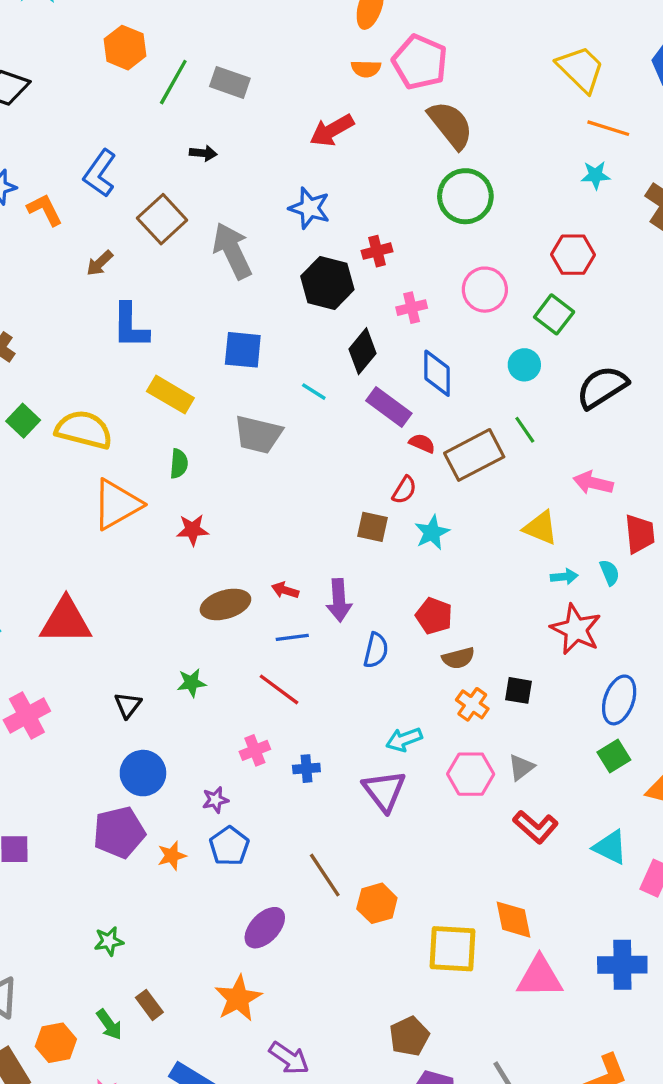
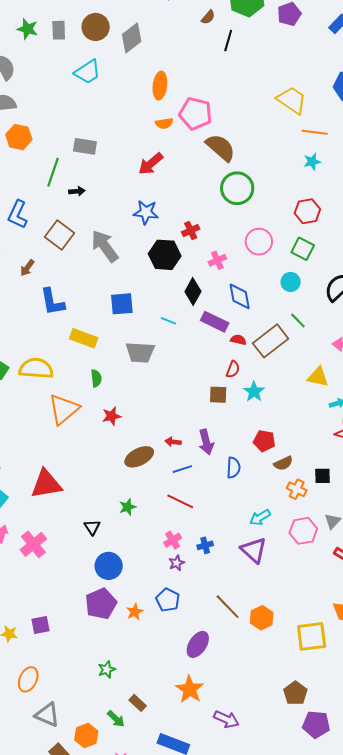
green line: (173, 82) -> (53, 172), moved
purple star: (215, 800) -> (177, 563), moved

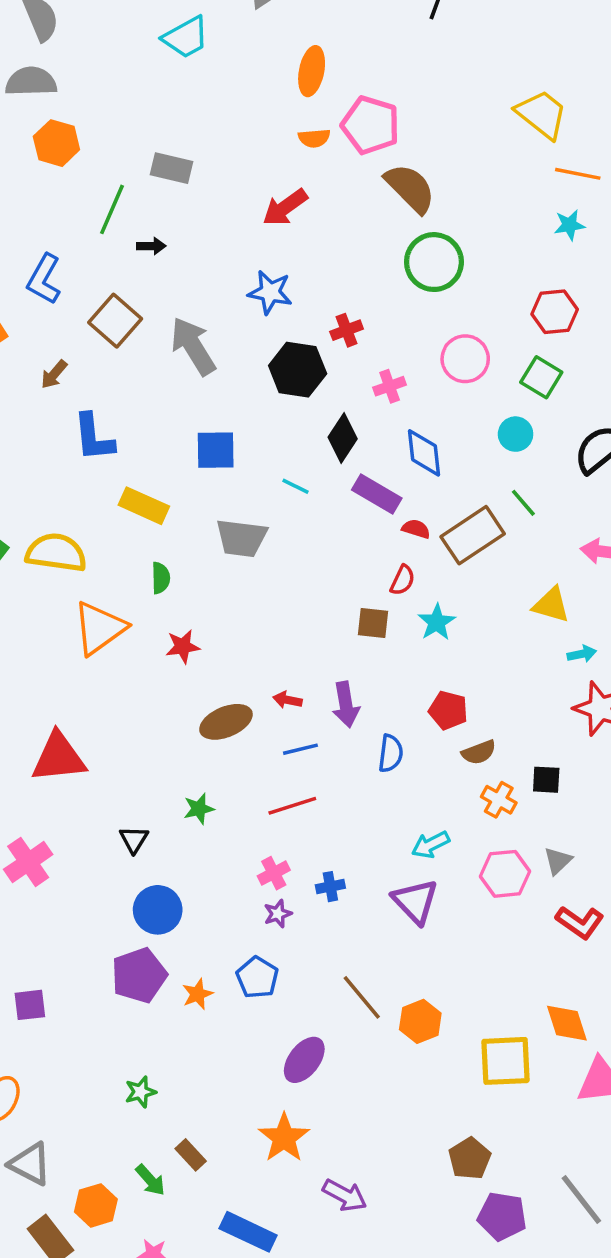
red line: (180, 501) -> (292, 806), turned -48

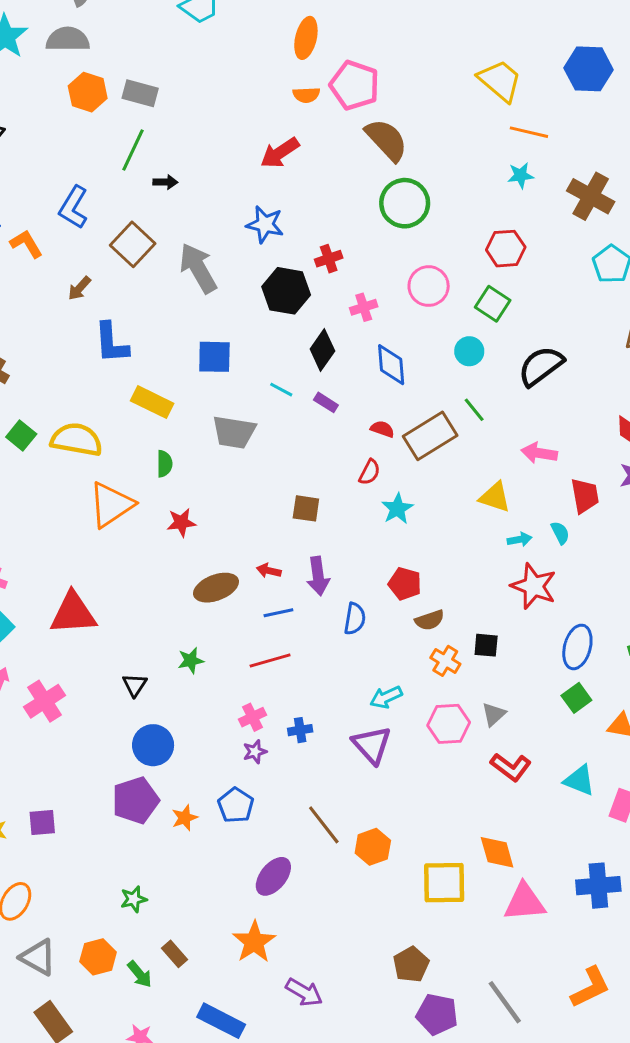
gray rectangle: (172, 168) -> (140, 93), moved
purple rectangle: (377, 494) -> (326, 402), moved, size x0.6
brown square: (373, 623) -> (306, 508), moved
orange hexagon: (96, 1205) -> (98, 957), moved

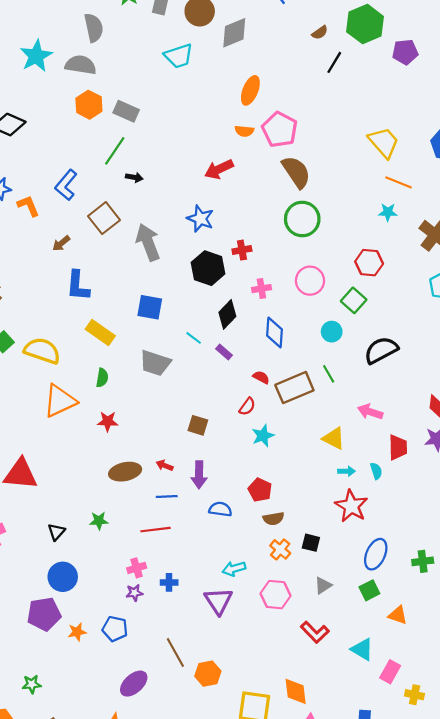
blue semicircle: (355, 619) -> (220, 509), turned -100
gray triangle: (494, 714) -> (323, 585), moved
blue pentagon: (236, 805) -> (115, 629), turned -30

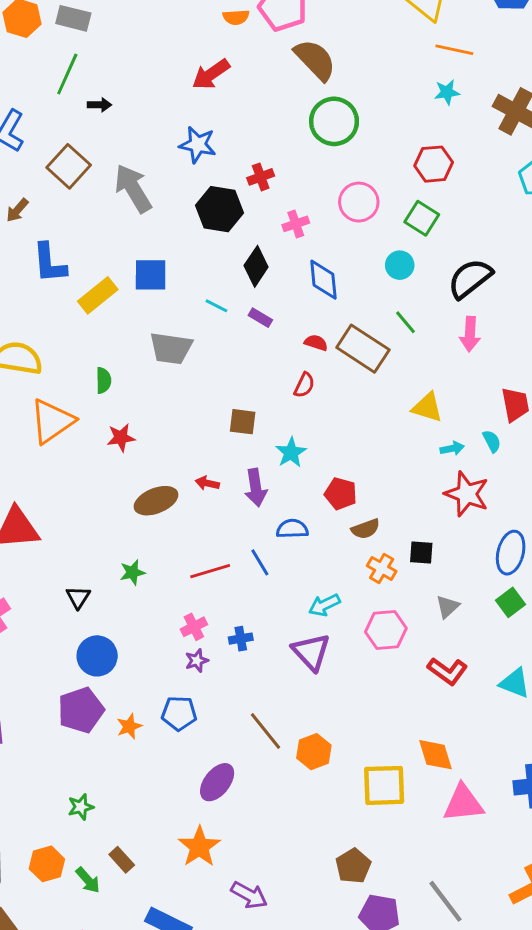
yellow rectangle: (100, 332) -> (98, 295), moved, turned -64
brown rectangle: (294, 388) -> (363, 349), turned 66
pink arrow: (370, 412) -> (470, 334), moved, turned -95
cyan star: (263, 436) -> (291, 453), moved
blue line: (167, 497) -> (260, 562), moved, turned 72

